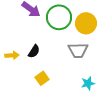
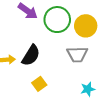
black semicircle: (34, 51) -> (31, 55), size x1.5

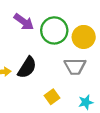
yellow square: (39, 84) -> (52, 97), moved

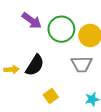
yellow square: (52, 97) -> (51, 96), moved

